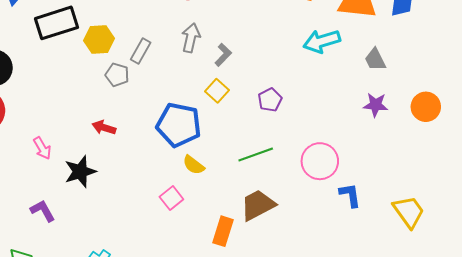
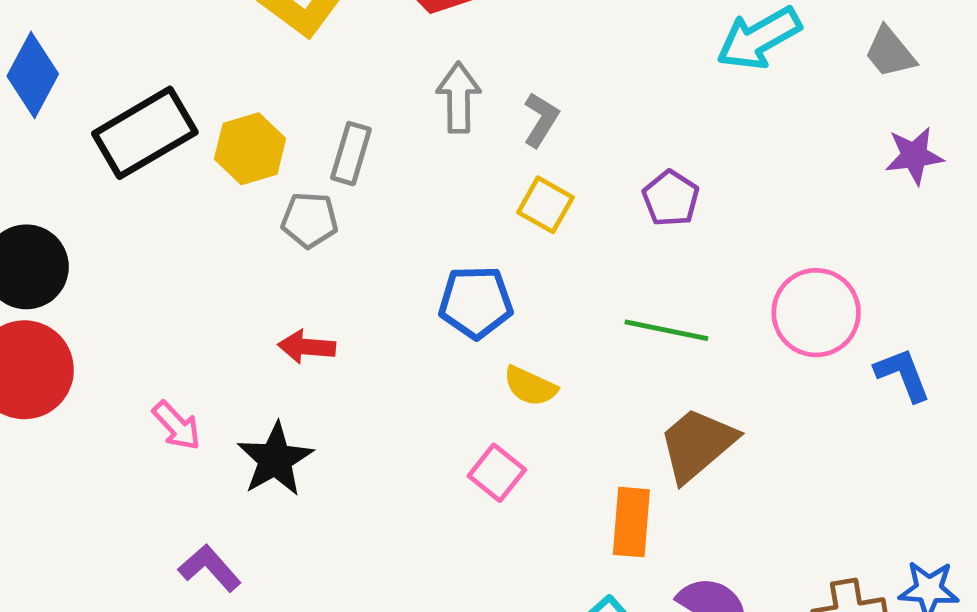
blue pentagon: (179, 125) -> (476, 302), size x0.7
green line: (256, 154) -> (666, 330), turned 44

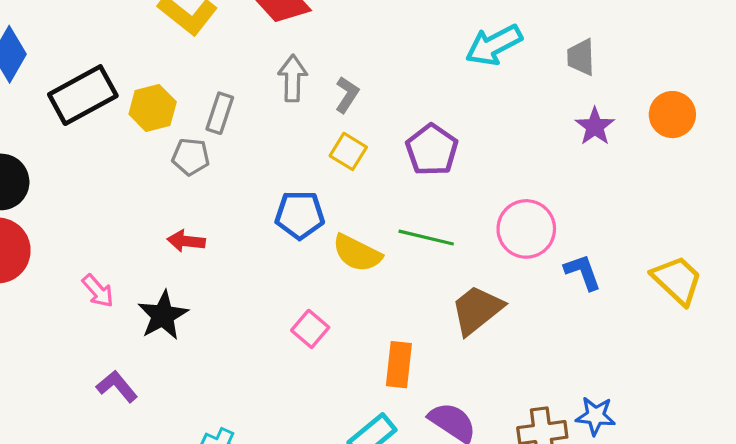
gray trapezoid: (890, 52) -> (581, 57), turned 36
purple star: (914, 156) -> (595, 126), turned -30
purple pentagon: (671, 198) -> (432, 150), size x1.4
yellow semicircle: (530, 386) -> (357, 253), moved, size x1.4
brown trapezoid: (697, 444) -> (477, 310), moved

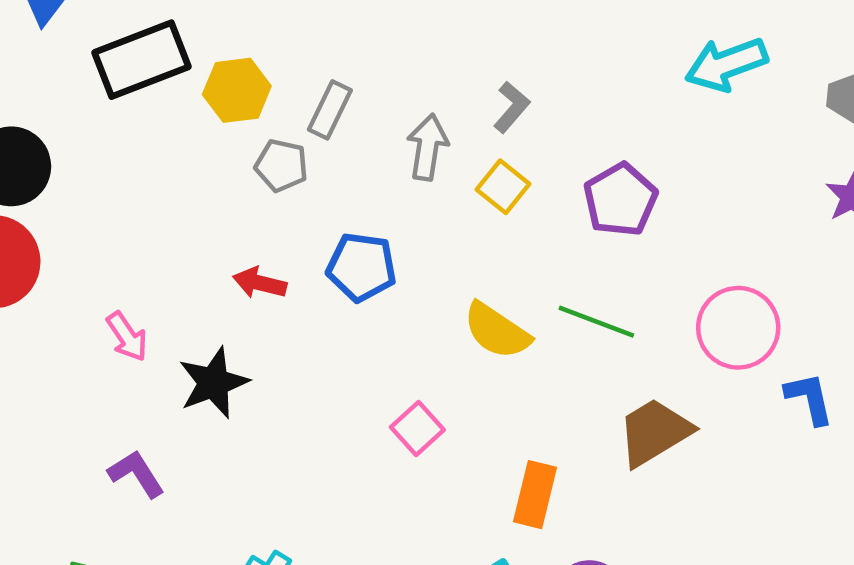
gray arrow: (293, 78) -> (428, 147), moved
blue pentagon: (300, 215) -> (361, 267), moved

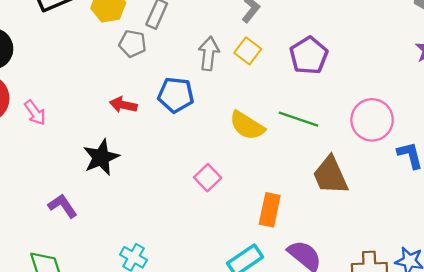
gray arrow: (428, 147) -> (209, 53), moved
pink arrow: (127, 337) -> (35, 113), moved
brown trapezoid: (654, 432) -> (330, 175), turned -81

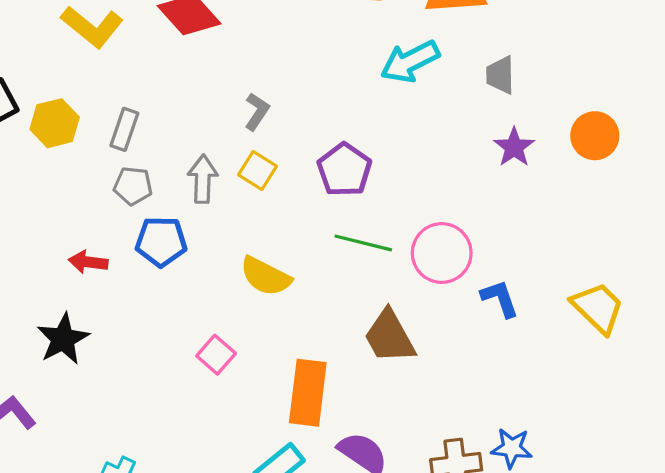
gray pentagon: (133, 44) -> (133, 186), moved
green line: (298, 119) -> (363, 243), moved
orange rectangle: (270, 210) -> (308, 393), size x1.4

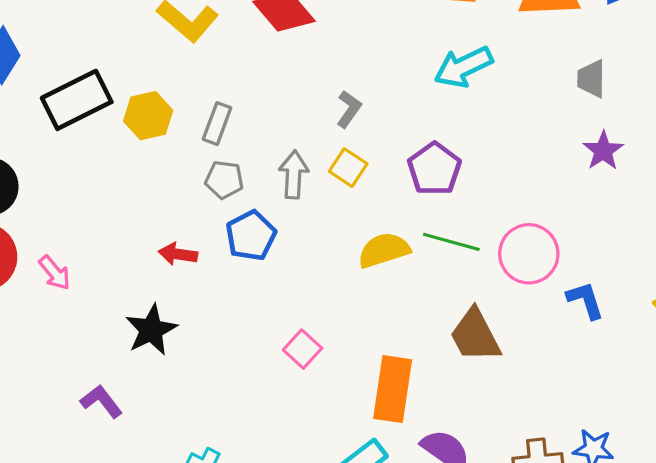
cyan arrow: (410, 62) -> (463, 67), moved
blue pentagon: (161, 241) -> (251, 236), turned -30
yellow semicircle: (266, 276) -> (384, 250), moved, turned 134

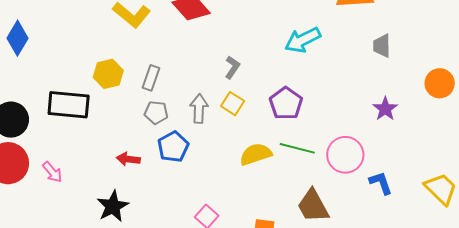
black rectangle: (77, 100) -> (69, 105), moved, turned 33
purple star: (603, 151) -> (385, 109), moved

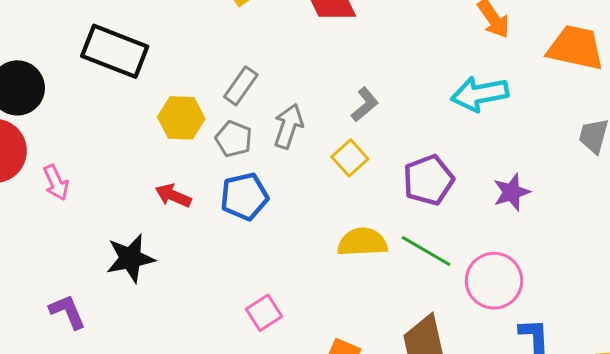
yellow hexagon: (108, 74) -> (181, 118), moved
black rectangle: (69, 105) -> (115, 51), moved
gray arrow: (199, 109) -> (288, 126), moved
purple star: (385, 109) -> (512, 192), moved

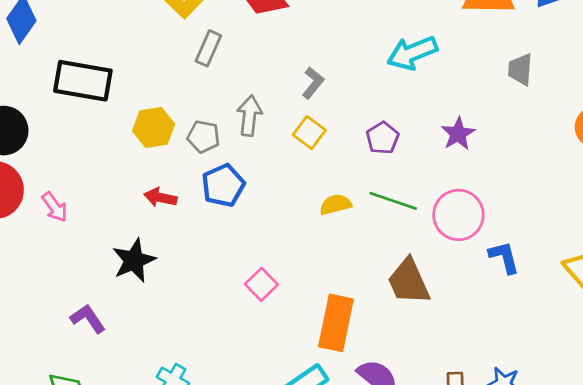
gray rectangle: (241, 86) -> (208, 48), moved
purple pentagon: (428, 180) -> (383, 138), size x0.7
yellow semicircle: (362, 242) -> (335, 205), size x0.7

